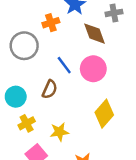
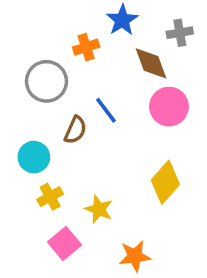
pink circle: (93, 69) -> (169, 107), moved
brown semicircle: (50, 89) -> (75, 130), moved
yellow star: (59, 132) -> (99, 209), turned 30

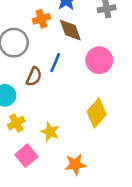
brown diamond: (151, 63) -> (70, 30), moved
blue line: (106, 110) -> (55, 63), turned 60

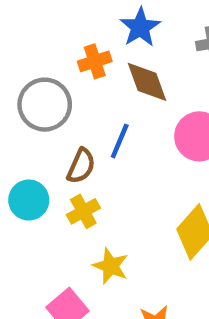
yellow cross: (16, 123) -> (83, 211), moved

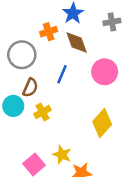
brown semicircle: (81, 166) -> (30, 88), moved
yellow star: (111, 266) -> (62, 155), moved

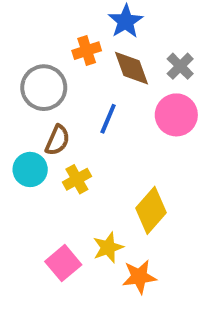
gray cross: (112, 22) -> (180, 66), moved, turned -35
yellow diamond: (102, 123) -> (151, 210), moved
yellow star: (62, 155) -> (108, 247), turned 30

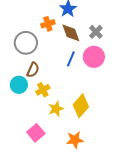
blue line: (108, 119) -> (71, 59), moved
yellow star: (108, 247) -> (56, 109), moved

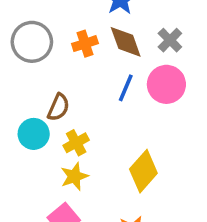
orange cross: (48, 24) -> (85, 44), moved
gray circle: (26, 43) -> (32, 42), moved
yellow star: (56, 109) -> (74, 176), moved

